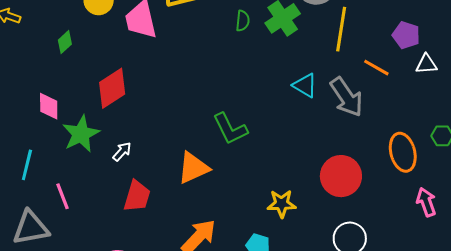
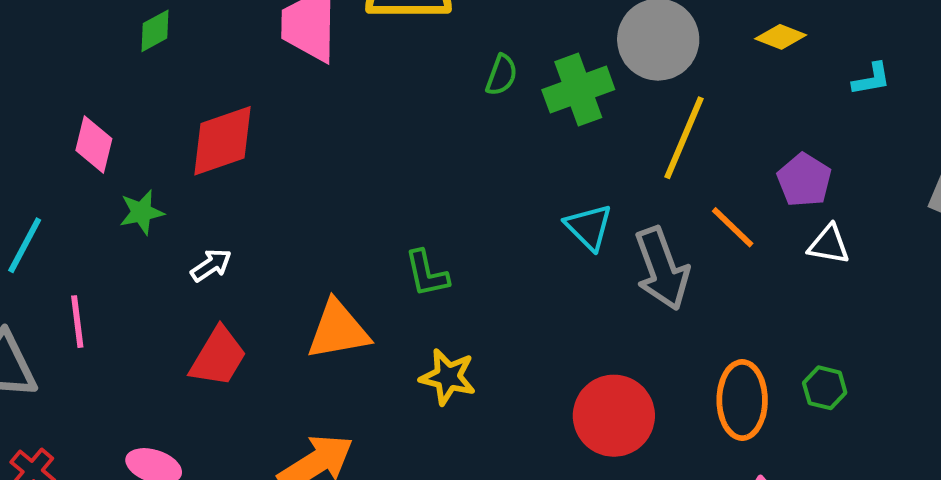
green L-shape: (230, 129) -> (427, 273), size x0.7
green star: (81, 134) -> (142, 212), size x0.6
yellow star: (282, 204) -> (448, 377), moved

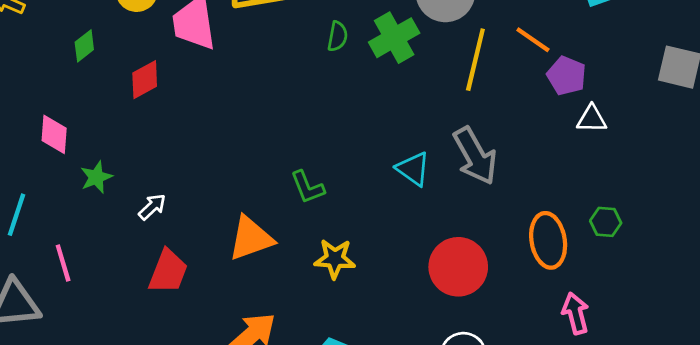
red diamond: (222, 141) -> (145, 80), moved, size x0.7
cyan triangle: (589, 227) -> (413, 169), moved
orange line: (733, 227) -> (533, 40), moved

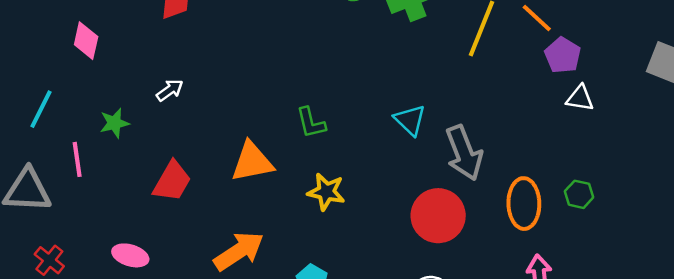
gray arrow: (475, 156) -> (464, 153), moved
green star: (96, 177) -> (114, 123), moved
white arrow: (152, 207) -> (170, 90), moved

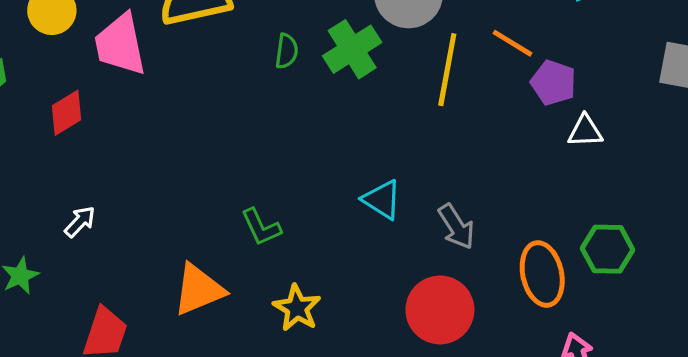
gray arrow: (464, 153) -> (456, 227), size x0.7
yellow star: (326, 192) -> (297, 308), turned 30
green hexagon: (579, 194) -> (608, 249), size x1.4

